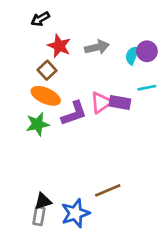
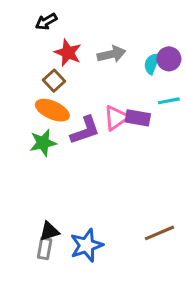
brown line: (108, 190) -> (160, 233), moved

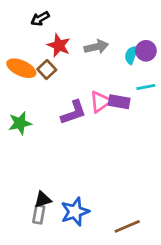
orange ellipse: (52, 110) -> (21, 68), moved
green star: (43, 143) -> (20, 123), moved
brown line: (160, 233) -> (127, 226), moved

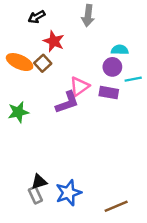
gray arrow: (96, 47) -> (88, 16), moved, turned 110
purple circle: (146, 51) -> (112, 67), moved
cyan semicircle: (131, 55) -> (120, 50), turned 70
pink triangle: (100, 102) -> (79, 86), moved
gray rectangle: (39, 214) -> (35, 195), turned -35

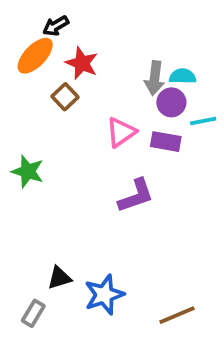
gray arrow: (88, 16) -> (155, 78), moved
orange ellipse: (20, 62) -> (35, 56), moved, turned -70
purple L-shape: (67, 102) -> (136, 196), moved
green star: (18, 112) -> (28, 171), turned 30
gray rectangle: (35, 195) -> (33, 313), moved, turned 56

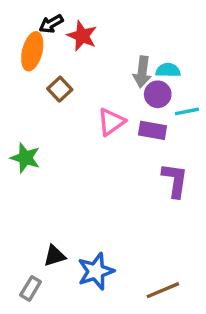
orange ellipse: (35, 56) -> (32, 51), turned -30
red star: (82, 63) -> (82, 36), moved
purple L-shape: (136, 196) -> (175, 180), moved, turned -63

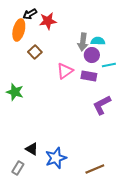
red star: (82, 36) -> (48, 21), turned -30
purple L-shape: (175, 180) -> (102, 105), turned -125
black triangle: (55, 256) -> (32, 149), turned 48

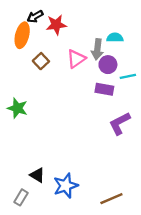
cyan semicircle: (98, 41) -> (115, 38), moved
pink triangle: (65, 71) -> (76, 59), moved

